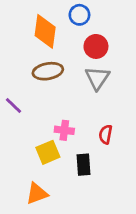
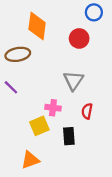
blue circle: (79, 15) -> (94, 12), moved
brown ellipse: (48, 71) -> (18, 54), moved
gray triangle: (97, 78) -> (73, 80), moved

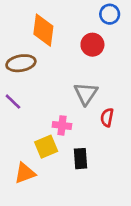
red semicircle: (87, 111) -> (107, 117), moved
orange triangle: (30, 160) -> (25, 173), moved

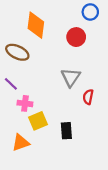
brown ellipse: (21, 63) -> (17, 52), turned 35
pink cross: (62, 125) -> (25, 103), moved

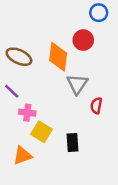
orange diamond: (36, 25) -> (58, 57), moved
yellow square: (38, 121) -> (42, 132), turned -36

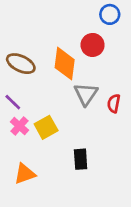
red semicircle: (96, 106) -> (114, 103), moved
pink cross: (27, 113) -> (19, 126), moved, turned 35
yellow square: (42, 132) -> (46, 127), moved, turned 30

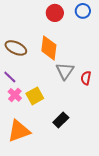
red circle: (93, 45) -> (55, 13), moved
black rectangle: (81, 159) -> (61, 120), turned 49
orange triangle: (25, 174) -> (19, 131), size x1.4

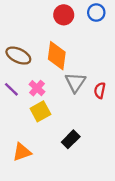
pink cross: (15, 95) -> (37, 88), moved
orange triangle: (19, 131) -> (22, 152), size x0.7

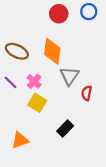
red semicircle: (100, 90) -> (87, 93), moved
yellow square: (40, 111) -> (37, 103), turned -30

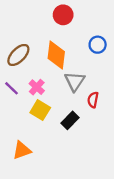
blue circle: (89, 12) -> (98, 45), moved
brown ellipse: (17, 51) -> (18, 55), turned -70
black rectangle: (65, 128) -> (70, 120), moved

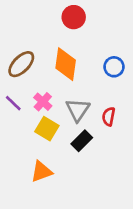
blue circle: (98, 45) -> (114, 67), moved
gray triangle: (75, 81) -> (78, 110), moved
orange triangle: (22, 150) -> (41, 172), moved

